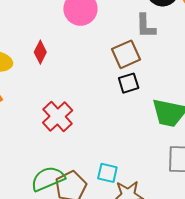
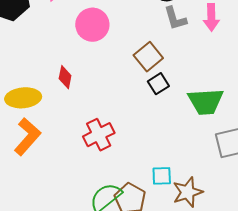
gray L-shape: (146, 26) -> (175, 18), moved
red cross: (58, 116) -> (99, 135), turned 32

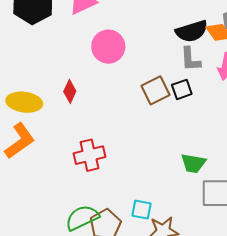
black square: (158, 84) -> (182, 89), moved
green trapezoid: (206, 102) -> (193, 163), moved, size x0.7

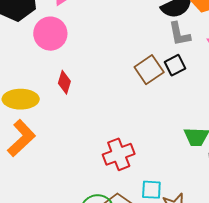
pink circle: (108, 47) -> (50, 34), moved
red cross: (90, 155) -> (119, 154), moved

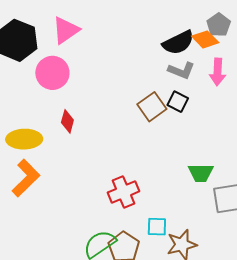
gray L-shape: (179, 34) -> (181, 70), turned -56
black square: (175, 65) -> (178, 102), turned -35

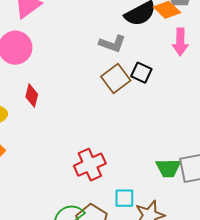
gray L-shape: (181, 70) -> (112, 44), moved
green trapezoid: (201, 173) -> (168, 168), moved

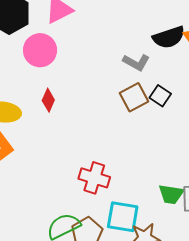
red cross: (90, 165) -> (94, 178), turned 32
cyan square: (124, 198) -> (123, 217), size x1.6

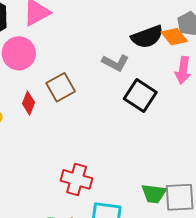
black square: (160, 96) -> (140, 95), size x1.5
brown square: (134, 97) -> (61, 87), moved

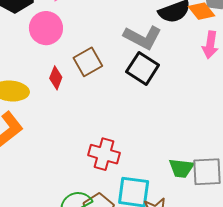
gray L-shape: (115, 63) -> (143, 37), size x1.4
black square: (140, 95) -> (143, 68), moved

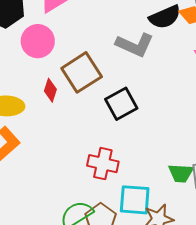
brown square: (88, 62) -> (82, 72), size x1.4
black square: (143, 68) -> (121, 104), moved, turned 32

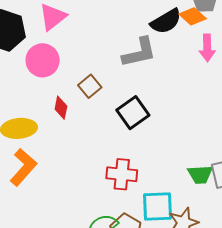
gray L-shape: (135, 45) -> (139, 53), turned -30
brown square: (82, 72) -> (90, 86), size x0.6

